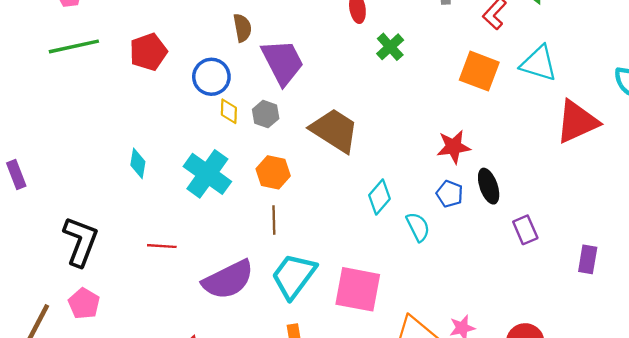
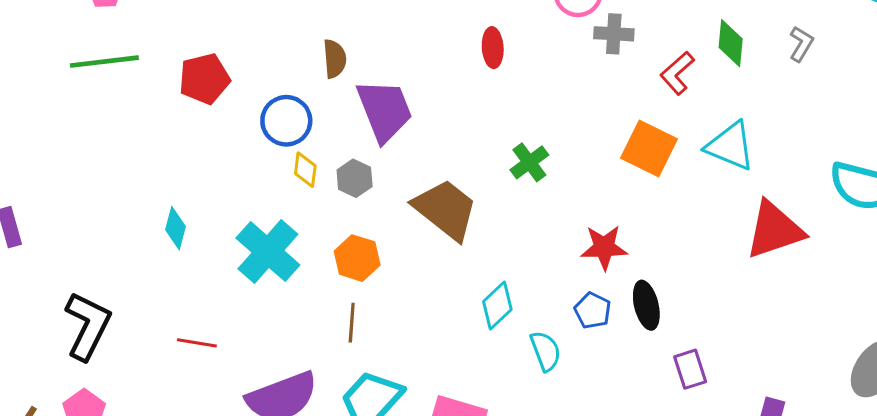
green cross: (390, 47) -> (529, 162), moved

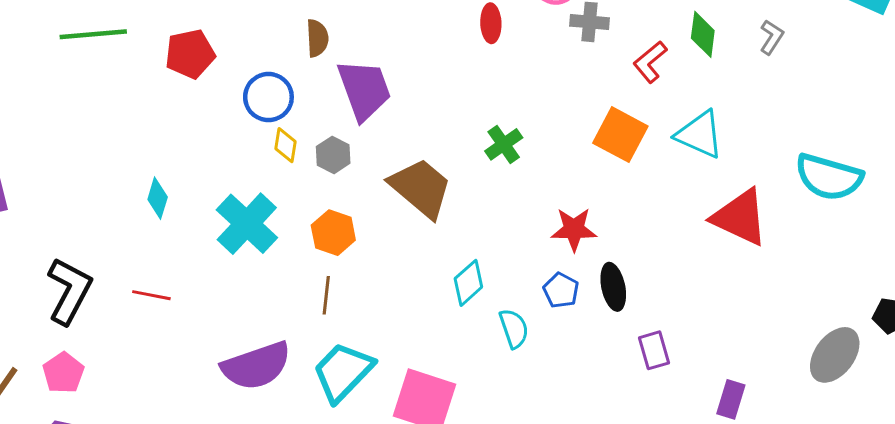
red ellipse: (493, 48) -> (491, 23), moved
red triangle: (774, 230) -> (740, 217), turned 42
red line: (197, 343) -> (151, 295), moved

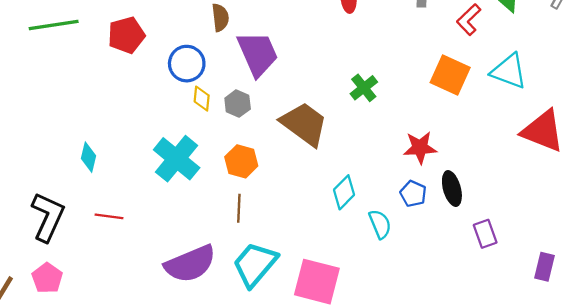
cyan diamond: (158, 198) -> (89, 157), moved

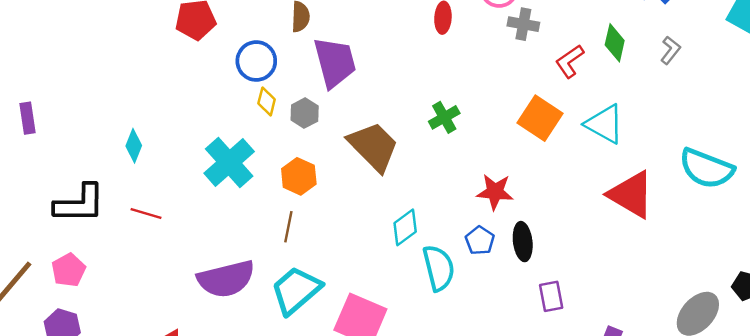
black L-shape: (48, 217) -> (80, 204), turned 57
cyan semicircle: (380, 224) -> (439, 268), size x1.4

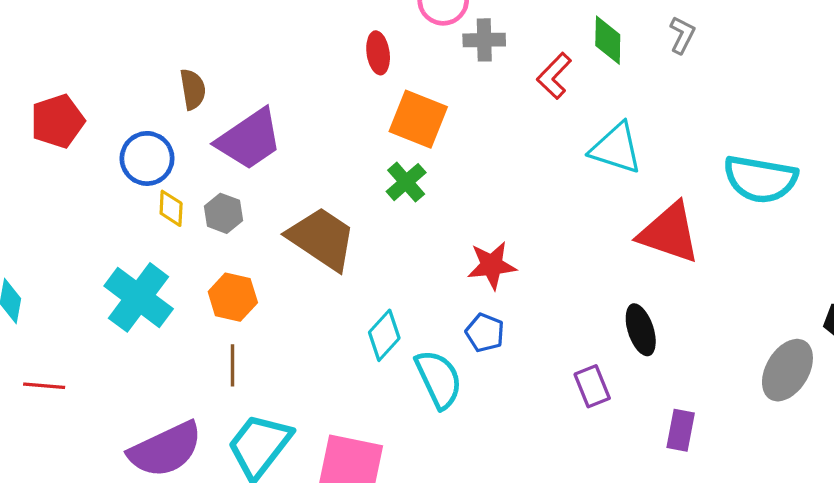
purple trapezoid: (335, 62) -> (249, 139), turned 82
orange square: (540, 118) -> (418, 119), moved
black ellipse: (523, 242) -> (641, 330), moved

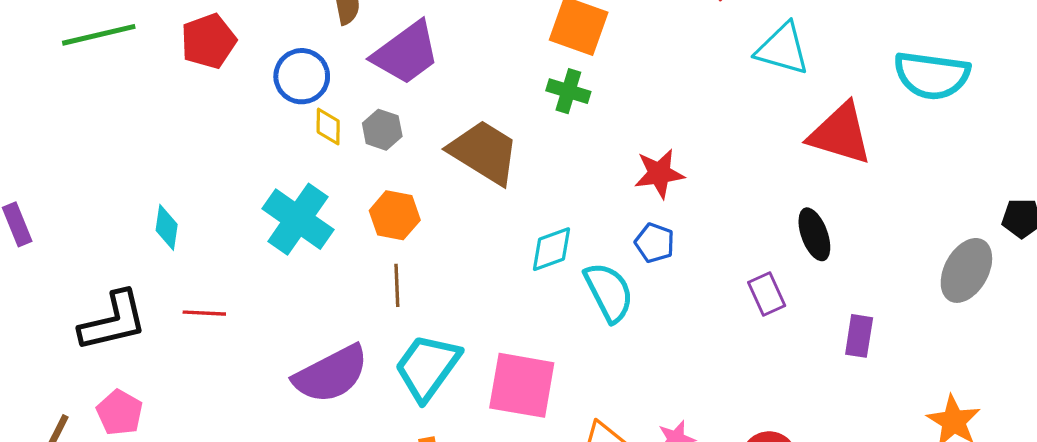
green cross: (406, 182) -> (568, 91), turned -30
cyan diamond: (384, 335) -> (551, 249), turned 30

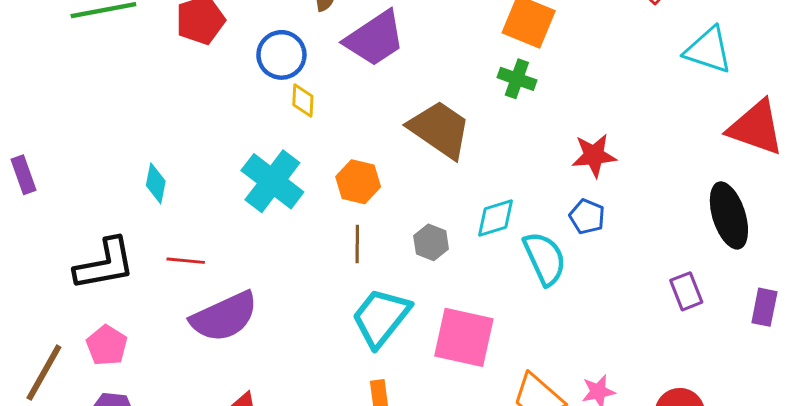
gray hexagon: (382, 130) -> (431, 242), moved
black ellipse: (814, 234) -> (729, 215), size x1.4
purple rectangle: (767, 294) -> (686, 291), moved
purple semicircle: (331, 374) -> (224, 317), moved

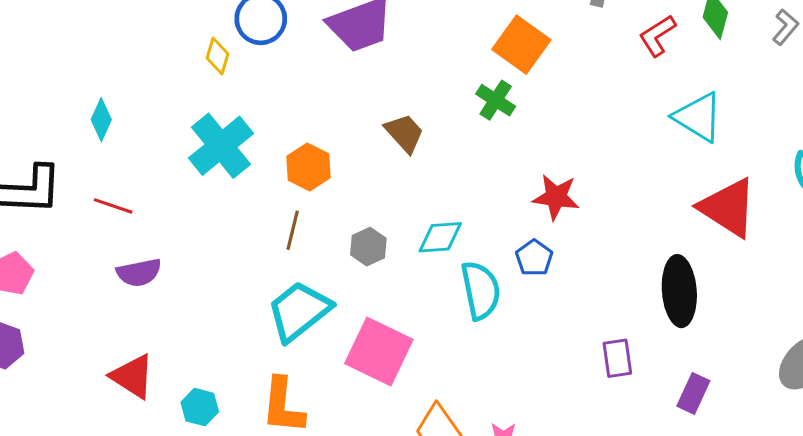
yellow diamond: (303, 100) -> (217, 56), moved
brown trapezoid: (440, 129) -> (404, 133), size x0.6
purple semicircle: (224, 317) -> (139, 273), size x0.6

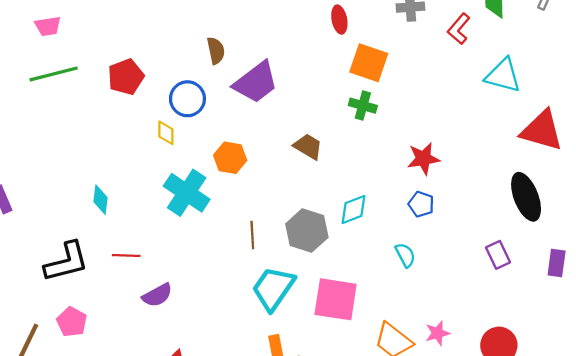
orange hexagon: (309, 167) -> (230, 158), moved
gray hexagon: (368, 247) -> (307, 231), size x1.6
cyan semicircle: (481, 290) -> (405, 255), moved, size x0.6

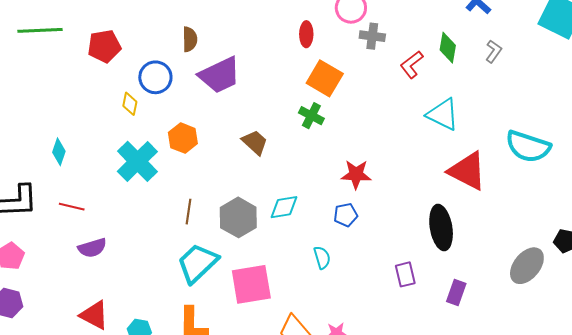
blue pentagon: (421, 204) -> (346, 215), turned 30
pink square: (336, 299) -> (251, 284), turned -30

